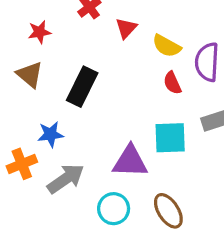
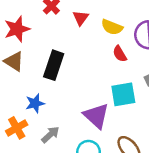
red star: (39, 32) -> (17, 29), size x1.5
purple triangle: (130, 162) -> (96, 116), turned 48
gray arrow: (66, 179) -> (50, 135), size x0.7

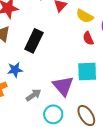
gray arrow: (50, 135) -> (33, 95), moved

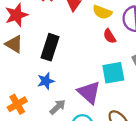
blue star: (15, 70) -> (46, 81), moved

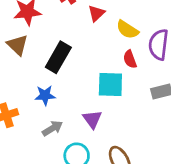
cyan square: (113, 73) -> (110, 84), moved
purple triangle: (89, 92) -> (92, 119), size x0.7

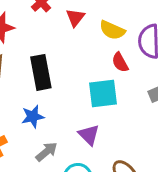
black rectangle: (58, 57) -> (41, 72), turned -32

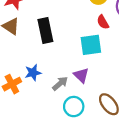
blue star: (33, 117) -> (33, 73), moved
gray arrow: (47, 152) -> (60, 83), moved

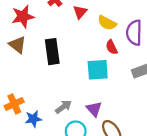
blue star: (33, 73) -> (33, 119), moved
purple triangle: (81, 75) -> (94, 109), moved

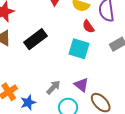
black rectangle: (52, 52) -> (35, 39), turned 70
cyan square: (98, 70) -> (79, 49), turned 30

